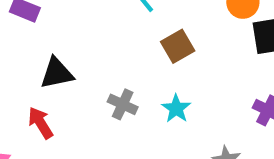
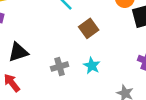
gray cross: (123, 104) -> (60, 67), turned -35

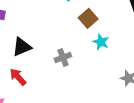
cyan star: (92, 66) -> (101, 42), moved

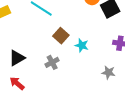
brown square: (88, 18) -> (61, 36), moved

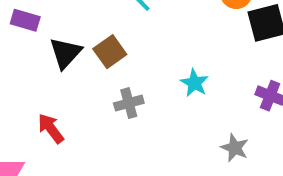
brown square: (61, 36) -> (110, 52), moved
black triangle: (17, 58) -> (65, 53), moved, turned -30

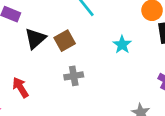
cyan star: (194, 83) -> (122, 45), moved

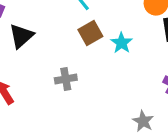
brown square: (65, 41) -> (90, 33), moved

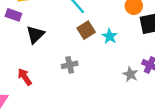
gray star: (143, 121) -> (130, 74), moved

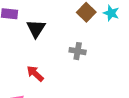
gray cross: (70, 65) -> (78, 51), turned 35

